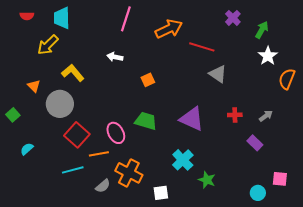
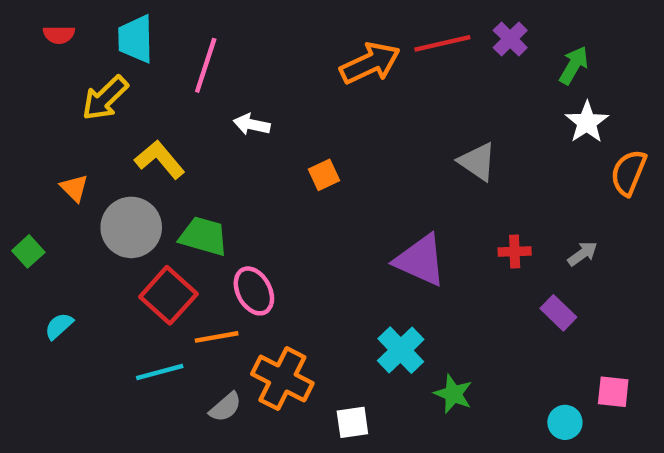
pink line: (126, 19) -> (206, 65), moved
red line: (202, 47) -> (442, 43), moved, turned -30
green trapezoid: (146, 121) -> (204, 236), moved

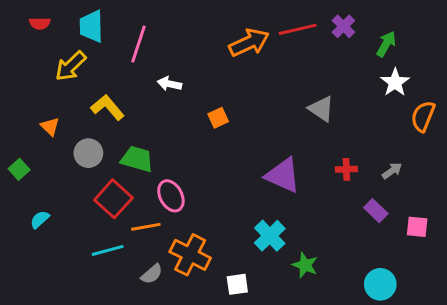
gray circle: (131, 227) -> (88, 153), size x0.7
pink square: (613, 392) -> (417, 227), moved
cyan circle: (565, 422) -> (380, 284), size x1.4

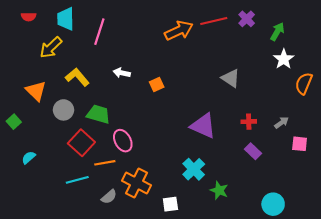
white arrow: (169, 84) -> (122, 73), moved
orange triangle: (50, 127) -> (36, 91), size x1.5
purple rectangle: (376, 211) -> (253, 151), moved
pink square: (417, 227) -> (300, 144), moved

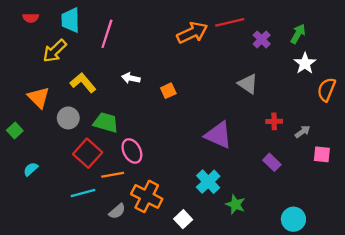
purple cross: (247, 19) -> (262, 39), moved
red cross: (249, 122) -> (274, 121), moved
white square: (170, 204) -> (183, 219), turned -35

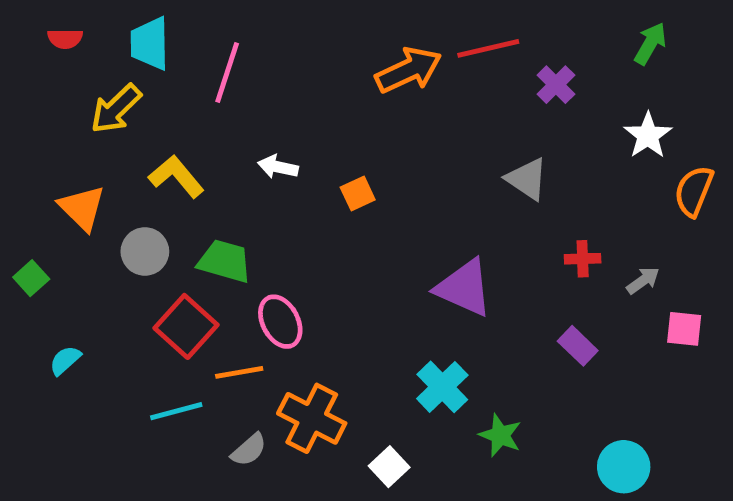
green arrow: (298, 34) -> (650, 44), moved

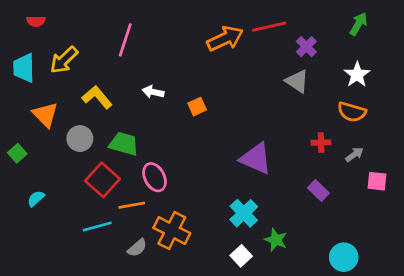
cyan trapezoid: (150, 44) -> (24, 68), moved
gray triangle: (527, 179) -> (297, 81), moved
orange semicircle: (694, 191) -> (352, 112), moved, turned -96
white square: (389, 467) -> (241, 256), moved

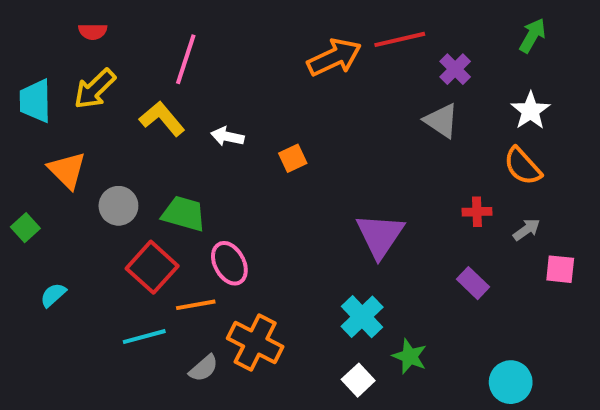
red semicircle: (36, 21) -> (93, 32), moved
yellow L-shape: (97, 97) -> (162, 119), moved
orange semicircle: (352, 112) -> (523, 166), turned 32
purple triangle: (256, 159) -> (380, 236), turned 40

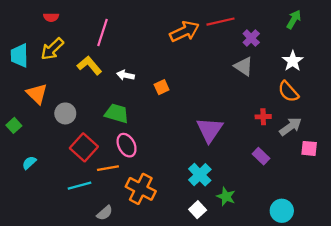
green trapezoid: (184, 214) -> (117, 113), moved
gray arrow: (526, 230) -> (291, 127), size x1.5
gray semicircle: (204, 368) -> (105, 213), moved

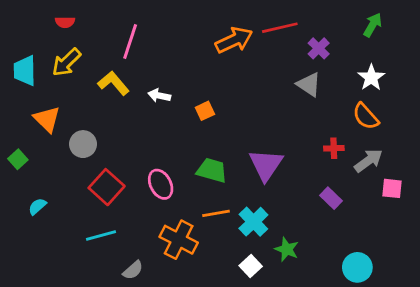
green trapezoid: (117, 113) -> (212, 170), moved
orange line: (108, 168) -> (216, 213), moved

